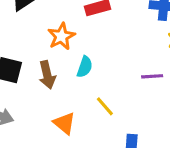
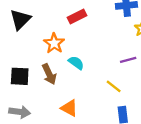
cyan semicircle: (85, 67) -> (76, 63), turned -63
yellow line: (105, 106) -> (114, 86), moved

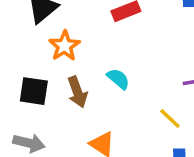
orange star: (54, 43) -> (64, 46), moved

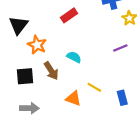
yellow line: (170, 119) -> (94, 87), moved

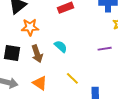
orange star: (37, 45) -> (30, 27), turned 30
orange triangle: (73, 99) -> (40, 83), moved

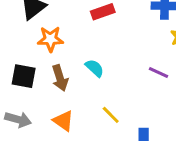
purple line: (105, 49) -> (158, 73), turned 32

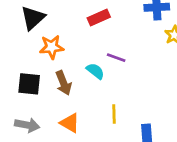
purple line: (158, 73) -> (116, 58), moved
yellow line: (111, 115) -> (114, 114), turned 48

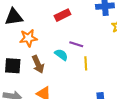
black triangle: (33, 18) -> (14, 17), turned 36
yellow line: (114, 114) -> (86, 63), moved

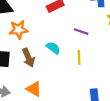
purple line: (76, 44) -> (81, 32), moved

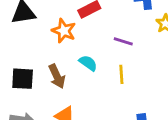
orange star: (19, 30) -> (64, 31), moved, turned 30

